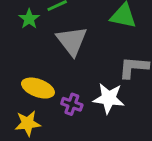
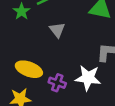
gray triangle: (72, 41) -> (57, 30), size x0.6

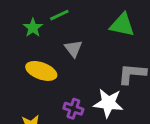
yellow ellipse: (29, 69) -> (41, 71), moved

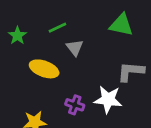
green line: (59, 15) -> (57, 28), moved
green star: (33, 28) -> (17, 36), moved

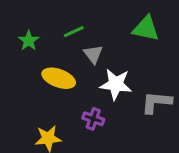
gray L-shape: (131, 72) -> (156, 102), moved
white star: (108, 100) -> (116, 84), moved

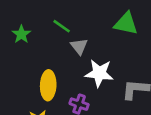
green line: (74, 32) -> (62, 26), turned 60
yellow ellipse: (59, 78) -> (48, 85), moved, turned 72

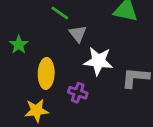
green star: (21, 34) -> (19, 45), moved

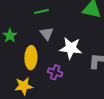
green line: (60, 13) -> (41, 11), turned -48
gray triangle: (78, 34) -> (47, 33), moved

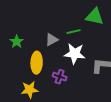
green line: (41, 11) -> (74, 32), moved
gray triangle: (47, 33) -> (52, 40), turned 40

